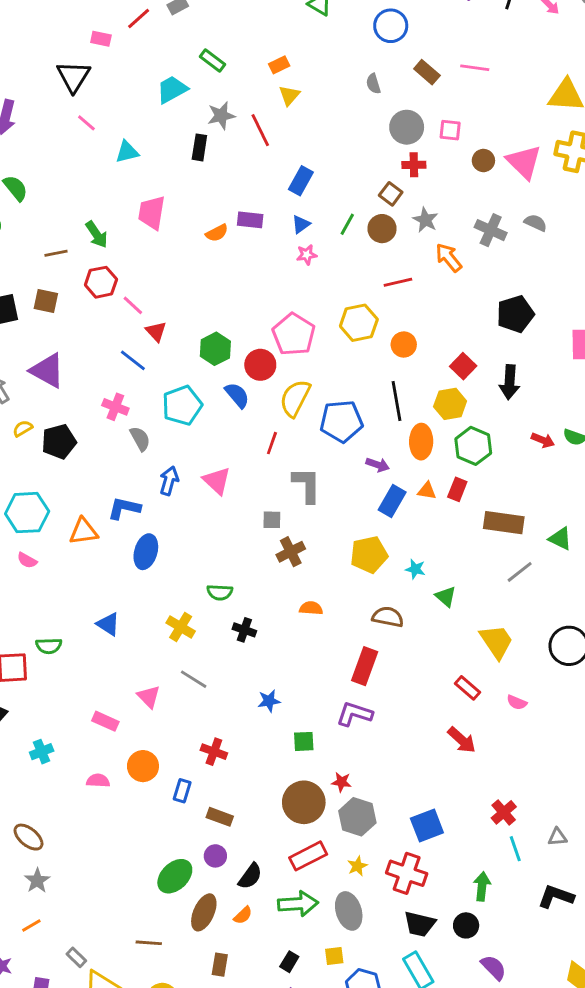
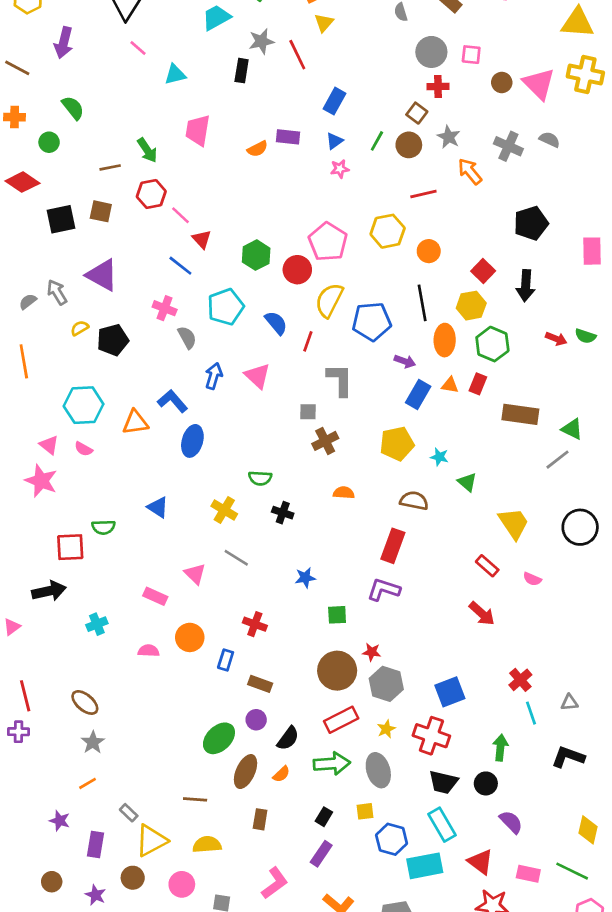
blue semicircle: (237, 395) -> (276, 323), moved
blue L-shape: (124, 508) -> (172, 401), turned 36
gray line: (520, 572) -> (558, 460), moved

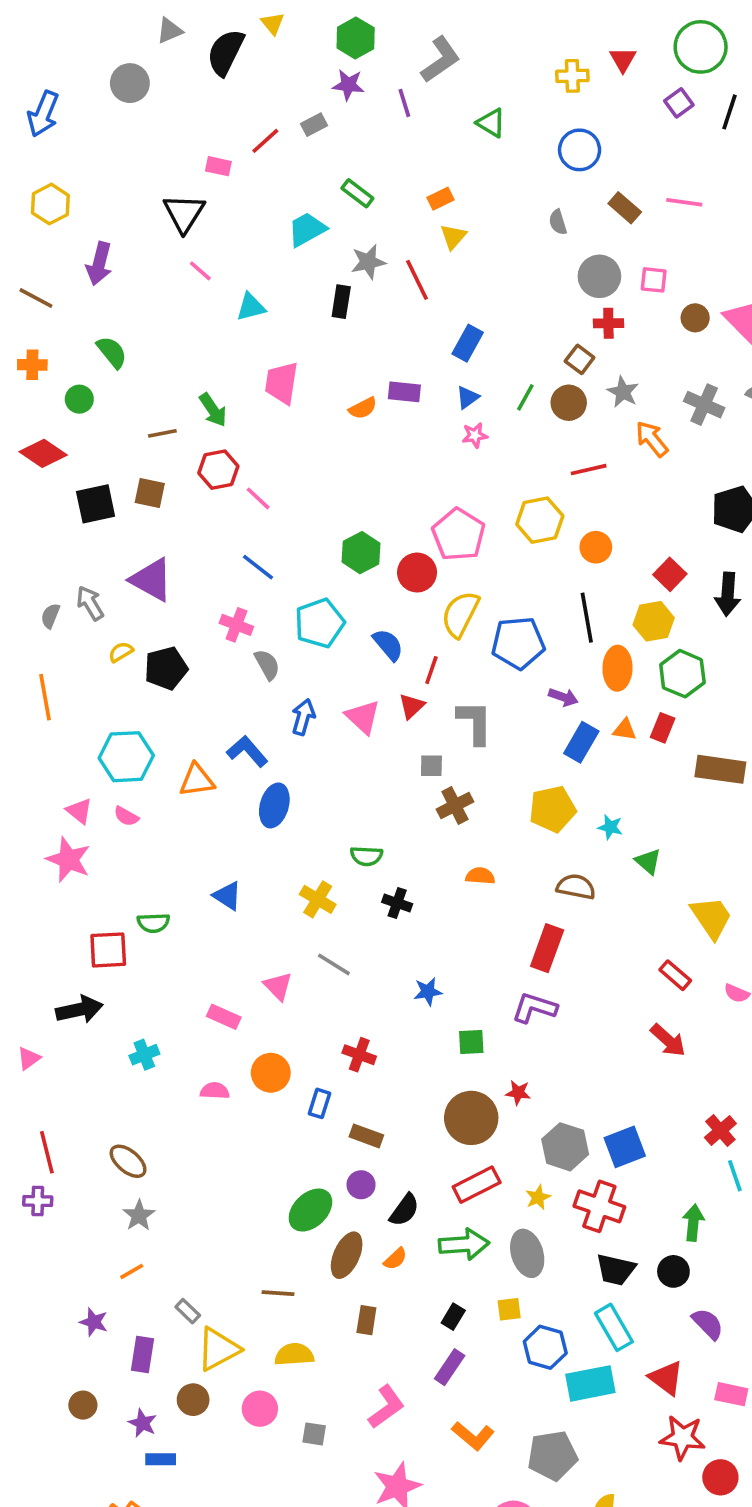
red triangle: (202, 239) -> (412, 706), moved, turned 30
gray semicircle: (28, 302) -> (50, 616), turned -30
gray hexagon: (386, 684) -> (565, 1147), moved

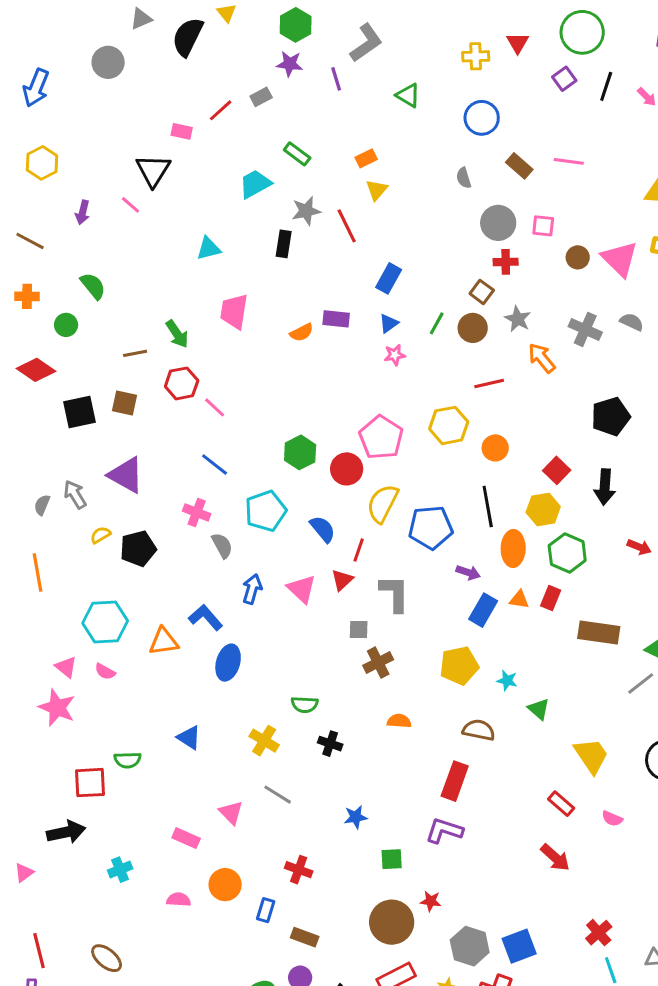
purple arrow: (99, 264) -> (83, 212), size x0.7
pink line: (200, 271) -> (131, 205), moved

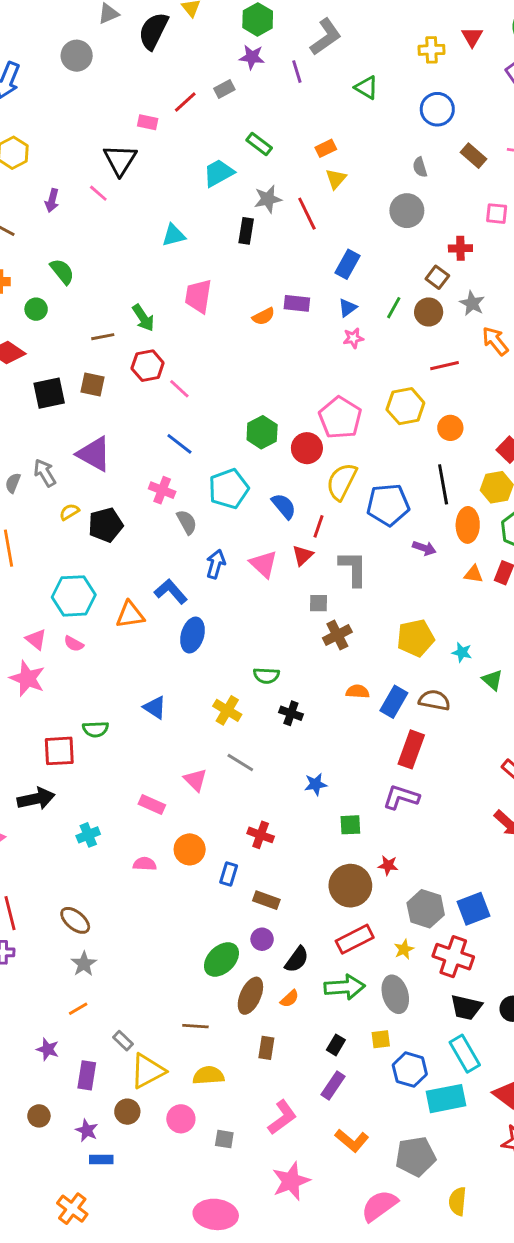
gray circle: (498, 223) -> (407, 211), moved
blue rectangle: (483, 610) -> (394, 702), moved

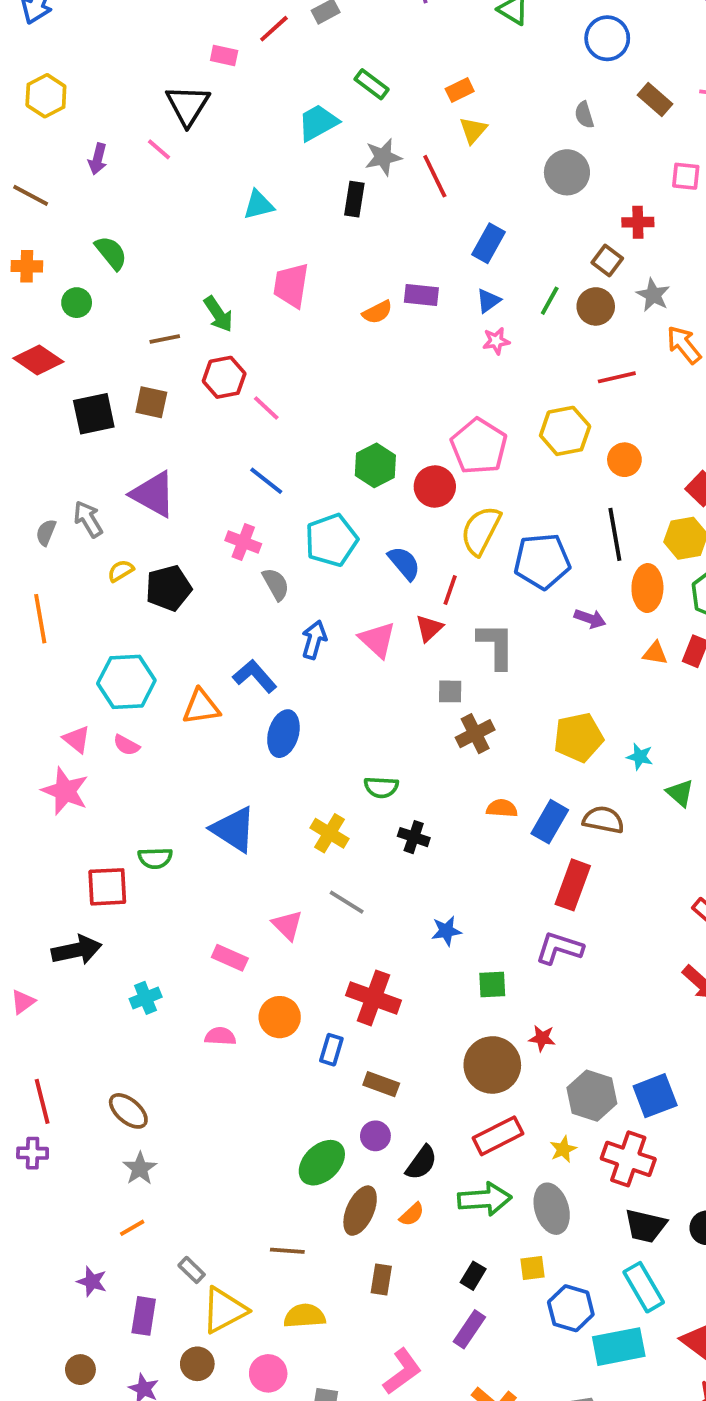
blue triangle: (155, 707) -> (234, 829), size x1.5
red cross: (261, 835) -> (374, 998), size x1.5

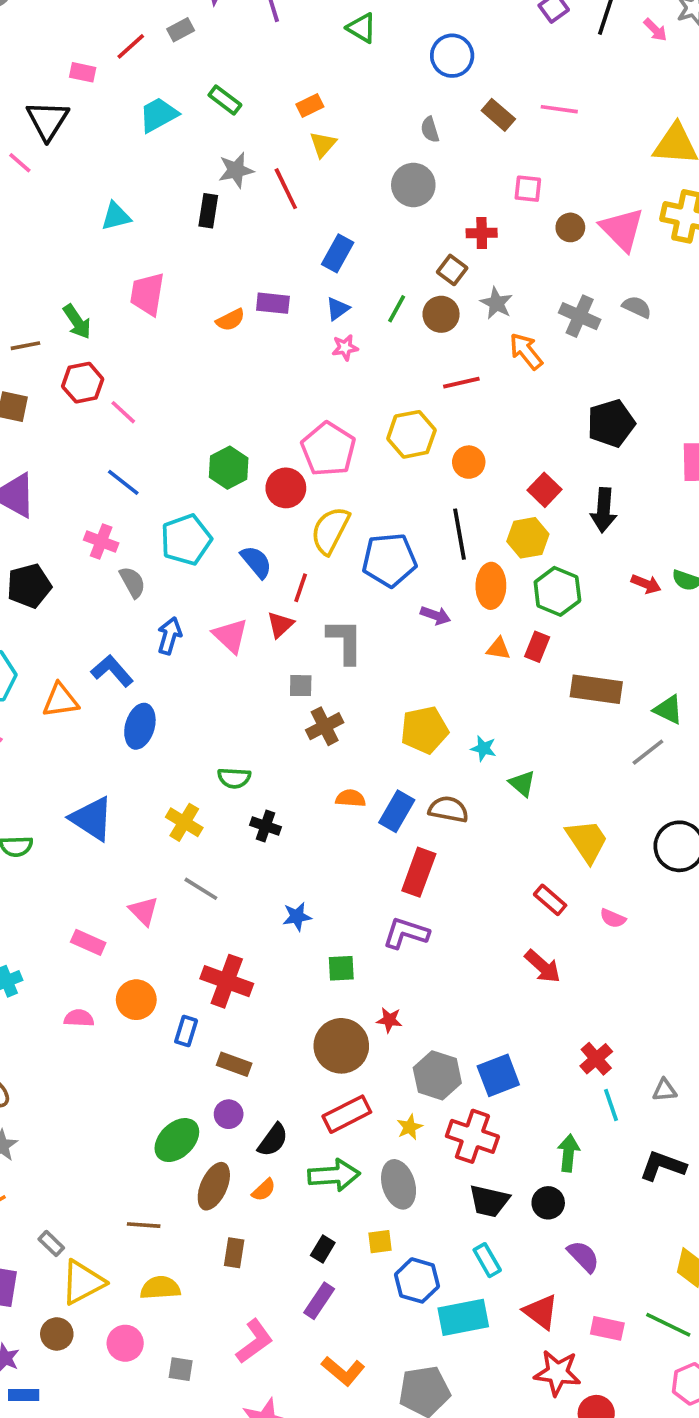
cyan trapezoid: (318, 123) -> (158, 115), moved
cyan rectangle: (644, 1287) -> (487, 1260), size x0.7

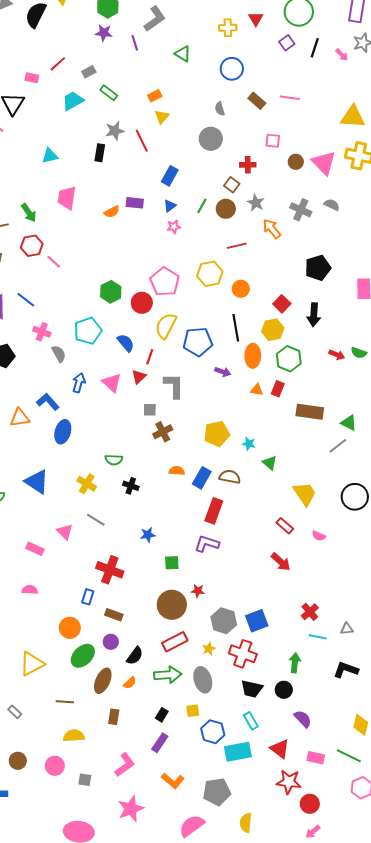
gray rectangle: (181, 30) -> (89, 72), moved
blue line: (123, 482) -> (26, 300), moved
orange circle: (136, 1000) -> (70, 628), moved
cyan line: (611, 1105) -> (318, 637), turned -60
yellow triangle: (83, 1282) -> (32, 664), moved

